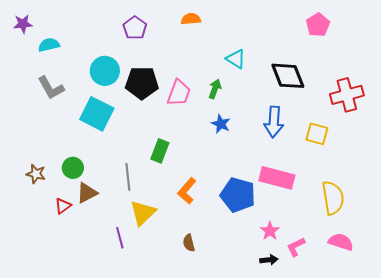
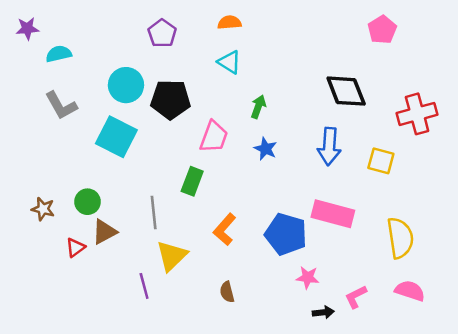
cyan triangle: (236, 59) -> (229, 62), moved
pink trapezoid: (179, 93) -> (214, 137), moved
pink star: (270, 231) -> (308, 277), moved, turned -30

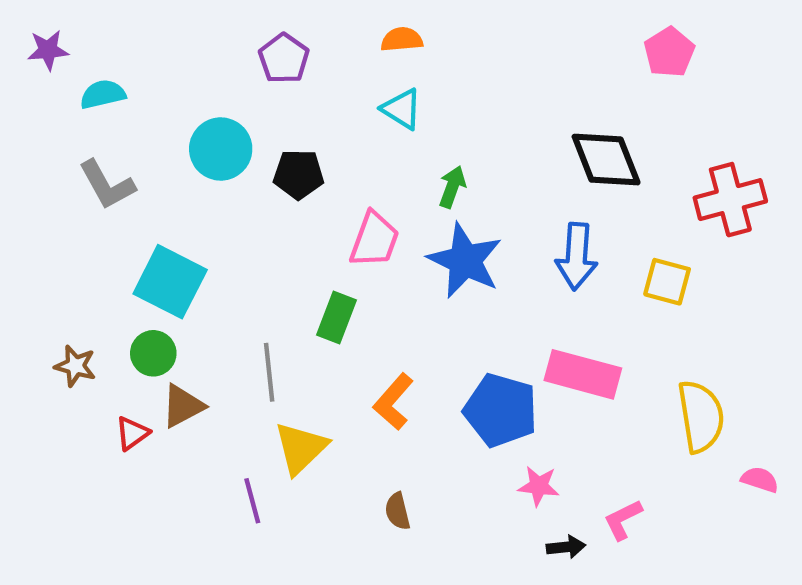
black pentagon: (170, 99) -> (299, 174), size x0.7
cyan square: (116, 137) -> (170, 282), moved
blue star: (266, 149) -> (465, 261), size x1.8
pink semicircle: (410, 291) -> (760, 480), moved, size x0.7

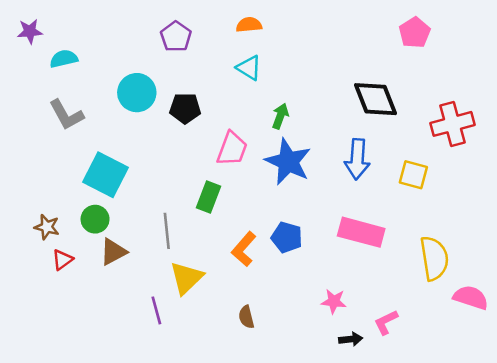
blue pentagon: (501, 410) -> (287, 237), moved, size x0.7
red triangle: (132, 433) -> (62, 260), moved
pink semicircle: (760, 480) -> (471, 297), size x1.5

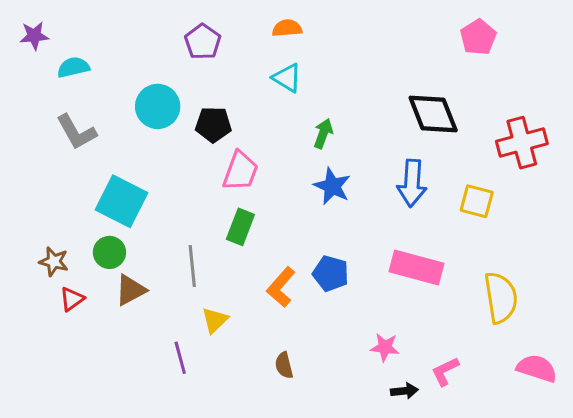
pink trapezoid: (232, 149) -> (240, 171), moved
blue star: (288, 162) -> (332, 186), size x0.7
yellow triangle: (186, 278) -> (215, 320), size x0.7
pink semicircle: (471, 297) -> (537, 368), moved

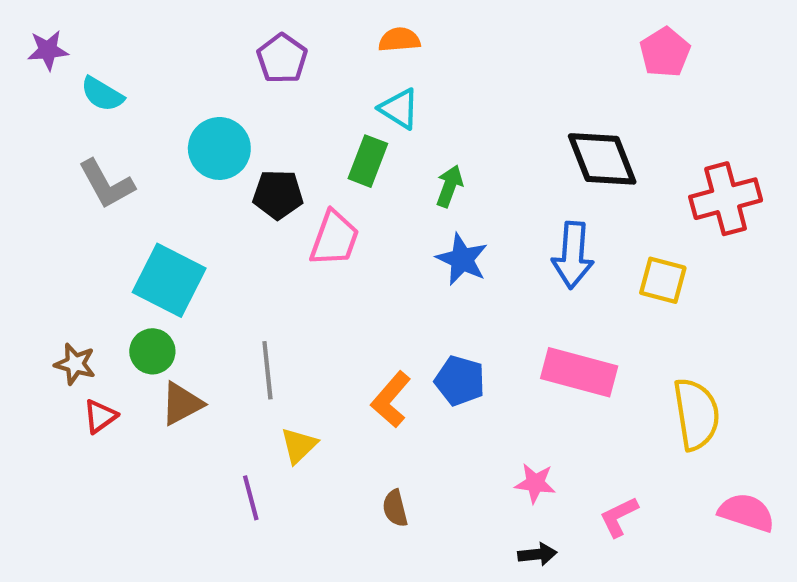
cyan semicircle: (73, 67) -> (102, 94), turned -136
black pentagon: (213, 125) -> (278, 194), moved
green rectangle: (240, 227) -> (368, 161), moved
black arrow: (404, 391) -> (537, 554), moved

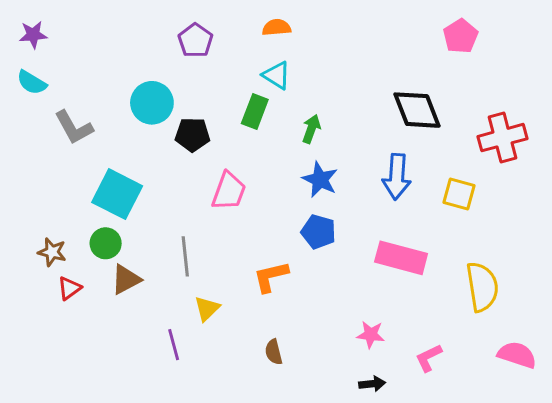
cyan semicircle: (102, 94) -> (32, 83), moved
pink trapezoid: (334, 238) -> (229, 191), moved
blue pentagon: (460, 381) -> (319, 232), moved
orange L-shape: (391, 399) -> (271, 277), turned 36

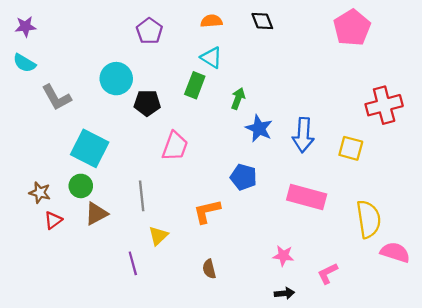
pink pentagon: (460, 36) -> (352, 28), size x1.4
black diamond: (417, 110) -> (262, 21), moved, size x0.6
blue star: (320, 180) -> (259, 128), moved
pink semicircle: (517, 355) -> (395, 252), moved

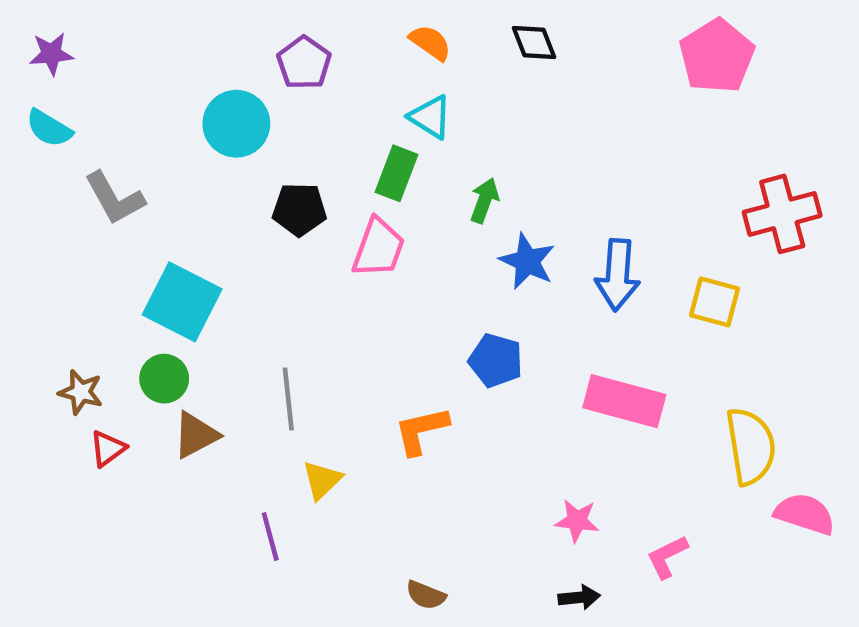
orange semicircle: (211, 21) -> (430, 43), turned 40
cyan circle: (116, 79) -> (236, 124), moved
pink trapezoid: (175, 146) -> (378, 248), moved
brown semicircle: (209, 269) -> (426, 595), moved, turned -54

